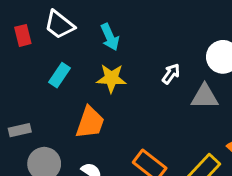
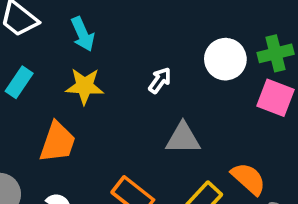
gray triangle: (205, 97) -> (183, 138), moved

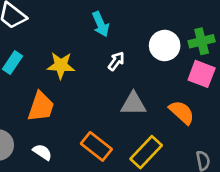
cyan arrow: (83, 34) -> (101, 24), moved
orange semicircle: (249, 179) -> (182, 112), moved

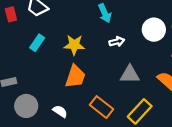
white arrow: (116, 61) -> (117, 42), turned 40
orange trapezoid: (41, 107) -> (75, 77), moved

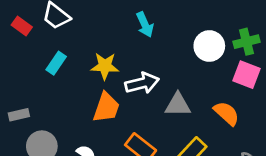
red rectangle: (11, 14) -> (22, 26), turned -40
white arrow: (117, 42) -> (142, 83), moved, size x1.6

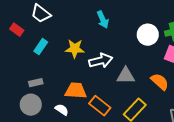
red rectangle: (22, 26) -> (17, 30), moved
orange trapezoid: (106, 108) -> (76, 91), moved, turned -105
gray rectangle: (19, 115) -> (36, 83), moved

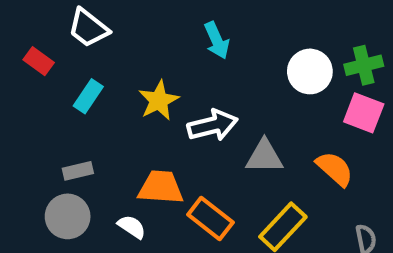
yellow star: (75, 49) -> (159, 100), turned -30

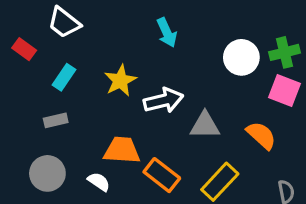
gray rectangle: (78, 171) -> (56, 120), moved

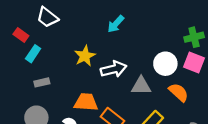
cyan arrow: (167, 33) -> (116, 24), turned 66
white circle: (241, 57) -> (165, 64), moved
cyan rectangle: (64, 77) -> (33, 54), moved

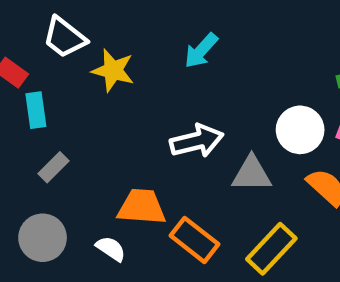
cyan rectangle: (33, 54) -> (36, 110), turned -42
yellow star: (85, 56) -> (113, 70), moved, turned -30
gray rectangle: (42, 82) -> (54, 167), turned -32

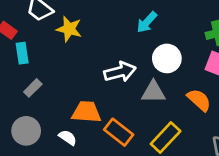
cyan arrow: (201, 51) -> (147, 22), moved
white circle: (300, 130) -> (167, 58), moved

